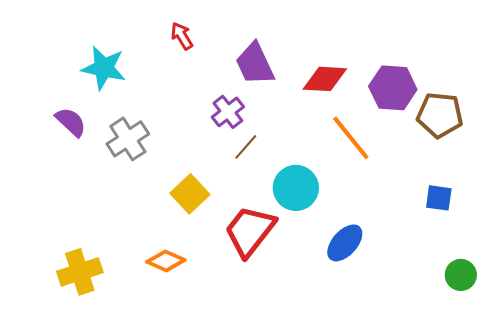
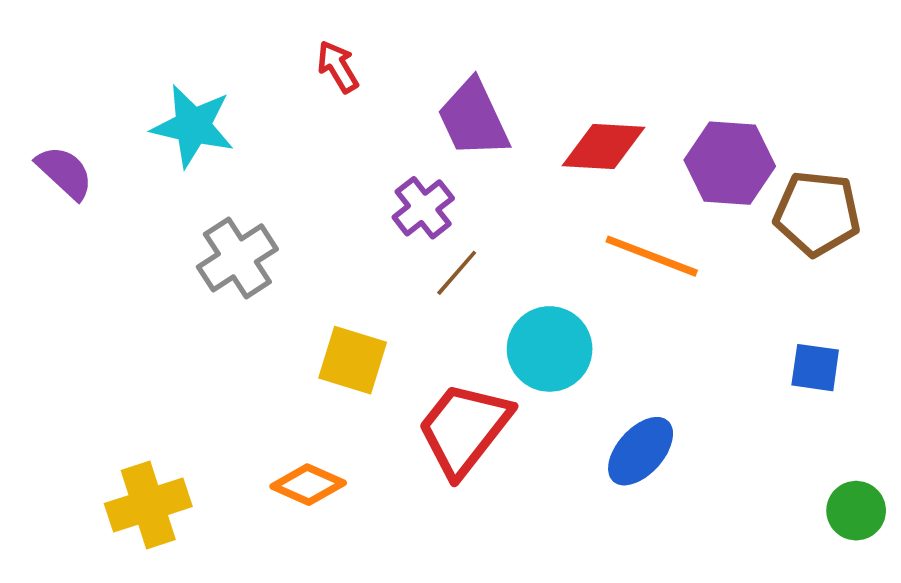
purple semicircle: (71, 122) -> (65, 172), moved
orange line: (351, 138) -> (652, 256), turned -30
yellow square: (190, 194) -> (353, 360), turned -30

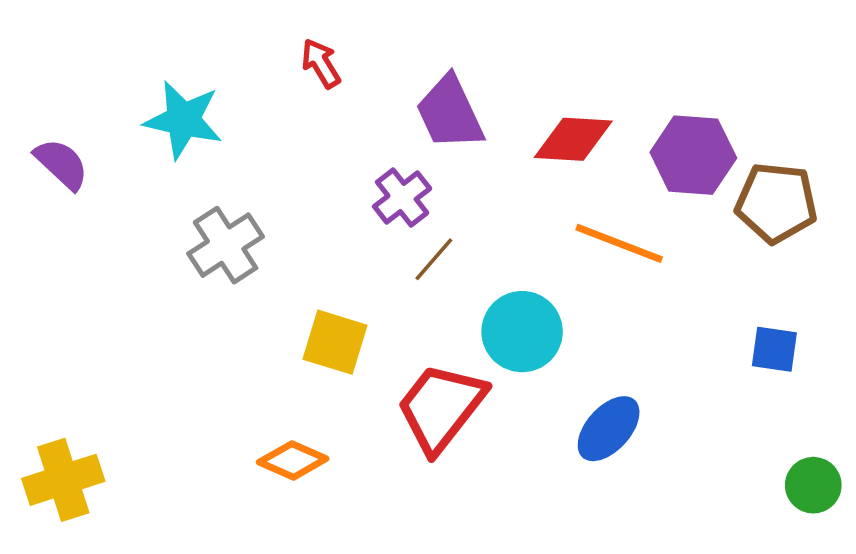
yellow cross: (148, 505) -> (63, 480), moved

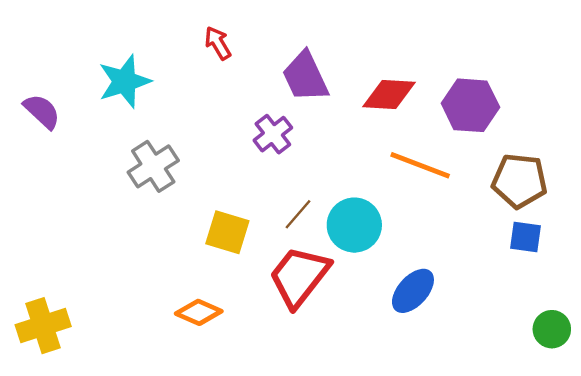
cyan star: (183, 120) -> (124, 81), turned -30
brown pentagon: (776, 203) -> (519, 181), moved
brown line: (434, 259) -> (298, 214), moved

